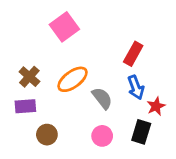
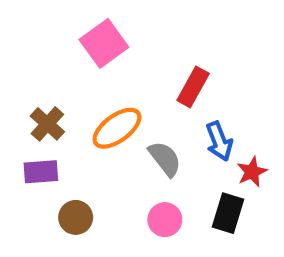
red rectangle: (133, 54) -> (193, 87), moved

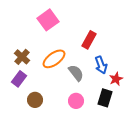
purple rectangle: (41, 172) -> (19, 79), turned -49

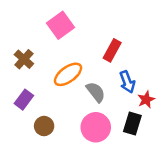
brown cross: (22, 57) -> (24, 59), moved
pink circle: (76, 101) -> (96, 127), size x1.5

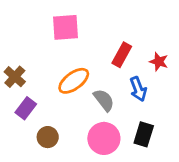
pink square: (60, 25) -> (66, 27), turned 32
brown cross: (24, 59) -> (15, 77), moved
red star: (146, 100) -> (159, 62), moved, turned -30

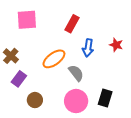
pink square: (66, 27) -> (27, 20), moved
red rectangle: (122, 55) -> (72, 24), moved
blue arrow: (138, 89) -> (88, 48), moved, turned 30

